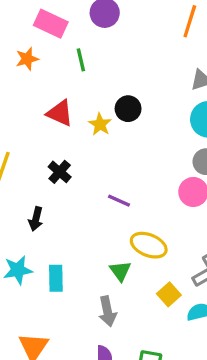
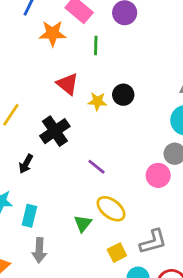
orange star: (27, 59) -> (53, 33), size x1.4
yellow star: (100, 124) -> (97, 101), turned 30
black cross: (60, 172) -> (55, 131), size x1.5
gray arrow: (107, 311) -> (39, 250), moved

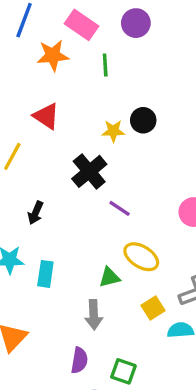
red triangle: (67, 84) -> (46, 116), moved
black cross: (55, 131) -> (89, 171), moved
green triangle: (83, 223) -> (109, 277), turned 42
gray arrow: (39, 250) -> (94, 315), moved

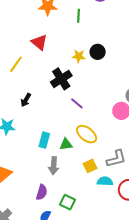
cyan rectangle: (45, 274) -> (44, 140), moved

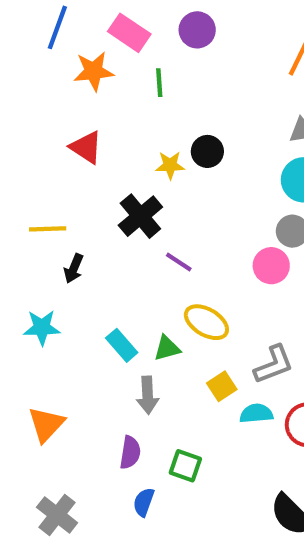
yellow line: (16, 64) -> (48, 229), moved, turned 60
cyan rectangle: (44, 140) -> (122, 345), turned -49

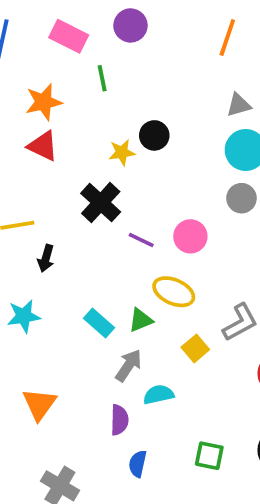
orange star: (94, 71) -> (44, 102), moved
pink circle: (271, 266) -> (190, 236), moved
gray arrow: (148, 395) -> (129, 365), turned -136
cyan semicircle: (256, 414) -> (159, 395), moved
green square: (185, 466) -> (209, 456), moved

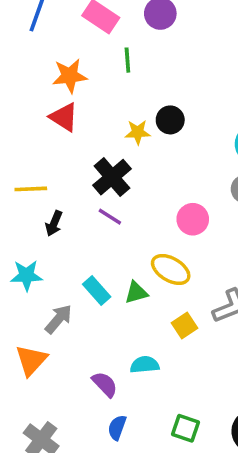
purple line: (141, 240) -> (110, 217), moved
gray arrow: (129, 365) -> (59, 319), moved
purple semicircle: (119, 420) -> (105, 384), turned -52

